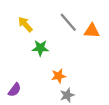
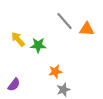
yellow arrow: (25, 24) -> (18, 39), moved

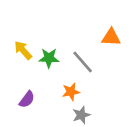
gray line: (64, 21) -> (83, 62), moved
purple semicircle: (14, 85) -> (27, 99), moved

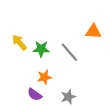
orange star: (71, 92) -> (44, 77), moved
purple semicircle: (27, 99) -> (35, 95), moved, turned 88

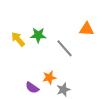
green star: (41, 49) -> (38, 35), moved
orange star: (44, 77) -> (49, 78), moved

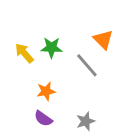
orange triangle: (87, 29) -> (103, 39), moved, turned 42
orange star: (49, 78) -> (46, 91), moved

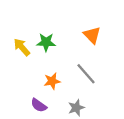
gray line: (87, 65) -> (86, 74), moved
orange star: (46, 91) -> (52, 81), moved

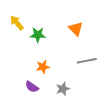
yellow arrow: (22, 47) -> (17, 23), moved
gray line: (86, 74) -> (87, 61), moved, turned -60

